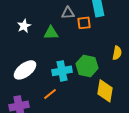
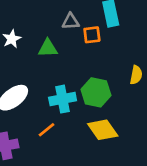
yellow diamond: (105, 91) -> (103, 130), moved, turned -45

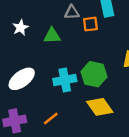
orange line: (46, 130) -> (51, 118), moved

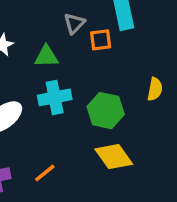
gray triangle: (72, 12) -> (74, 23), turned -42
cyan cross: (65, 80) -> (55, 97), moved

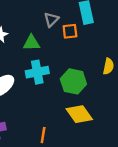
orange line: (45, 173) -> (43, 135), moved, turned -42

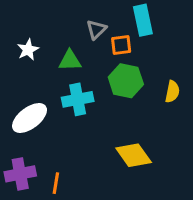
green hexagon: (73, 81) -> (126, 81), moved
orange line: (43, 135) -> (56, 183), moved

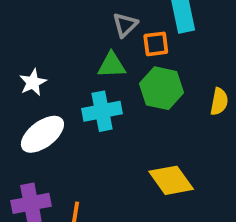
white star: (28, 50) -> (33, 82), moved
green triangle: (70, 61) -> (112, 65), moved

